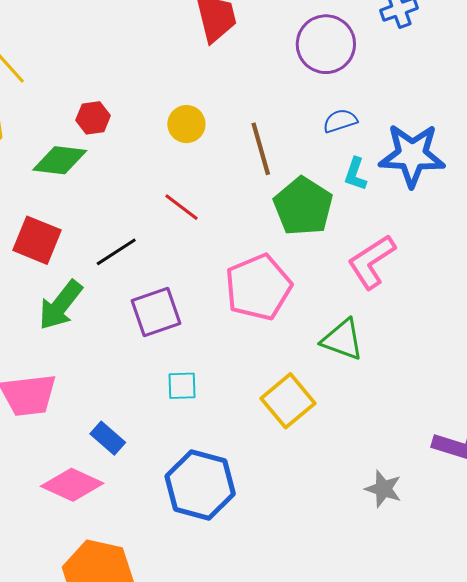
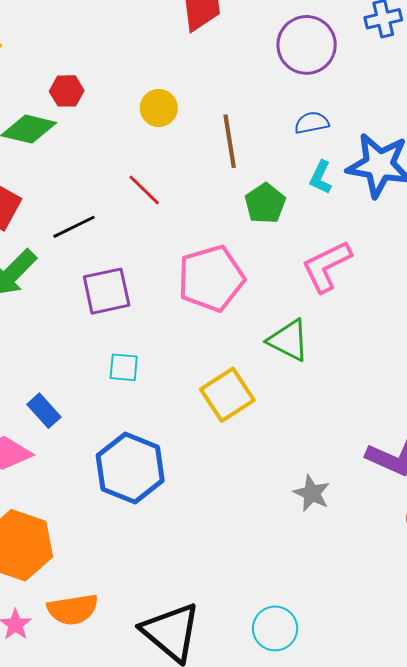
green pentagon: (303, 206) -> (265, 203), size x0.7

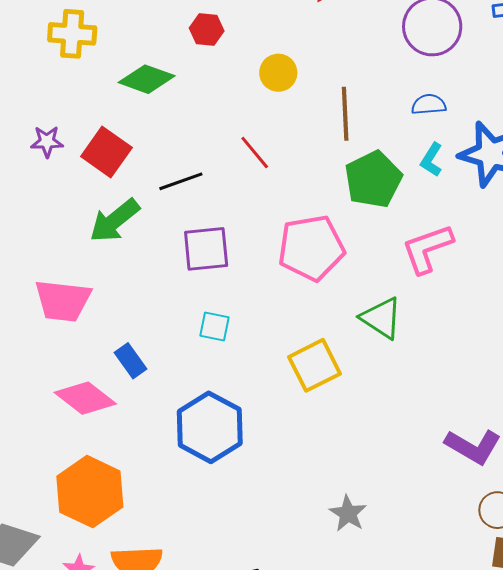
red hexagon: (67, 91) -> (207, 30), moved
green pentagon: (265, 203) -> (373, 179), size x1.4
gray star: (312, 493) -> (348, 513), moved

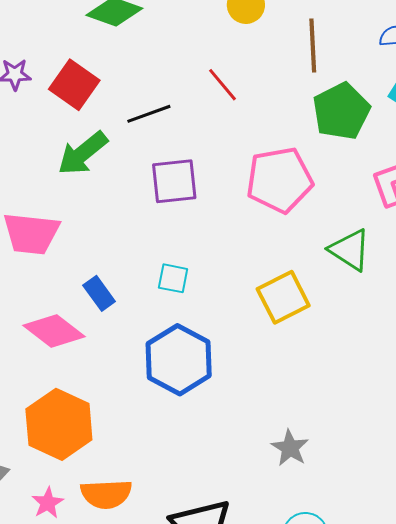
cyan square: (215, 326) -> (173, 278), moved
gray star: (348, 513) -> (290, 448), moved

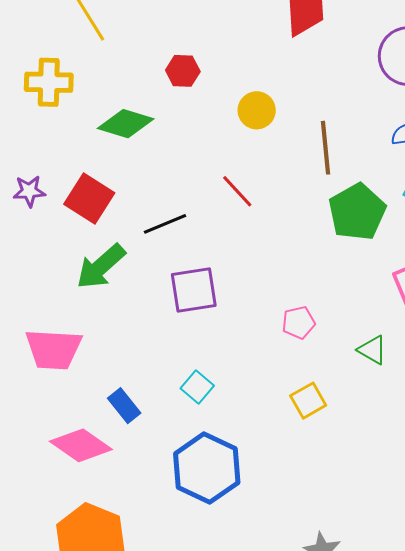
pink pentagon: (279, 180) -> (299, 323), moved, size x0.5
green triangle: (350, 250) -> (372, 350), size x0.7
cyan square: (173, 278) -> (197, 387), turned 32
yellow square: (283, 297) -> (308, 401), size x0.7

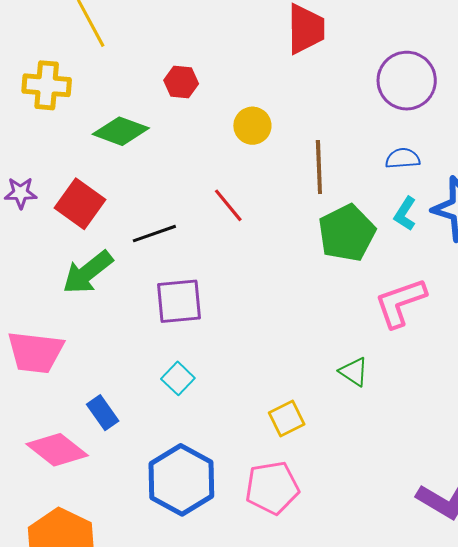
pink pentagon: (299, 323) -> (272, 488), moved, size x1.6
cyan square: (197, 387) -> (178, 378), moved

